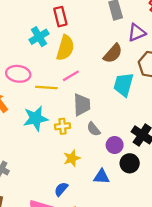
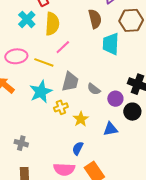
brown semicircle: (113, 53) -> (95, 19), turned -42
yellow line: (46, 88) -> (44, 62), turned 30
gray trapezoid: (82, 105) -> (70, 82), moved, turned 30
yellow cross: (62, 126) -> (61, 107), moved

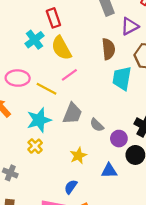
yellow semicircle: (52, 24) -> (61, 48), turned 140
yellow cross: (61, 107) -> (35, 146), moved, turned -32

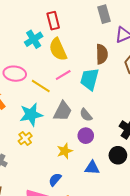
cyan trapezoid: (122, 78) -> (90, 79), moved
gray semicircle: (97, 125) -> (86, 115), moved
purple circle: (119, 139) -> (86, 136), moved

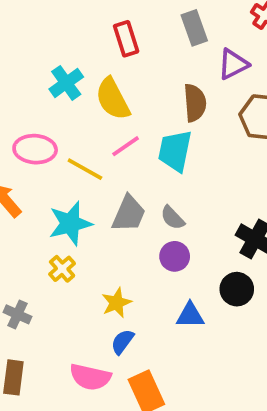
red rectangle: (53, 21) -> (126, 39), moved
yellow star: (65, 151) -> (116, 303), moved

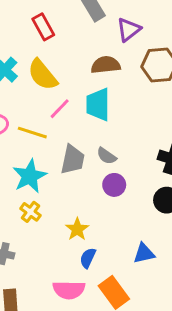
brown semicircle: (195, 103) -> (106, 65), turned -80
blue triangle: (190, 315) -> (144, 253), moved

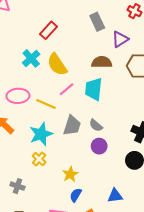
red rectangle: (43, 27) -> (49, 30), moved, turned 66

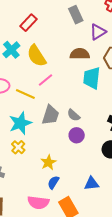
cyan trapezoid: (94, 89) -> (92, 78), moved

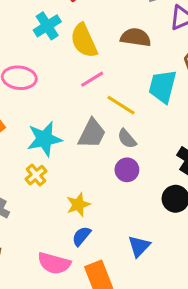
brown semicircle: (80, 54) -> (136, 37), moved
yellow line: (25, 94) -> (121, 105), moved
blue triangle: (92, 184) -> (139, 246), turned -49

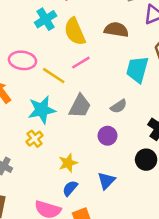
yellow line: (121, 105) -> (54, 76), moved
gray semicircle: (127, 139) -> (119, 106), moved, turned -84
blue triangle: (139, 246) -> (106, 181), moved

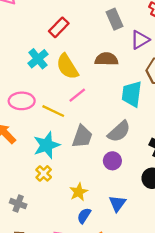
gray semicircle: (119, 106) -> (119, 131), size x1.5

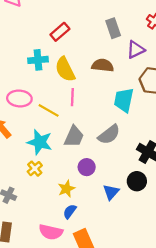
cyan cross: (38, 59) -> (38, 60), turned 30
pink line: (77, 95) -> (72, 97), turned -54
cyan star: (47, 145) -> (40, 142), turned 30
purple circle: (112, 161) -> (87, 167), moved
blue triangle: (117, 203) -> (111, 192), moved

